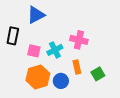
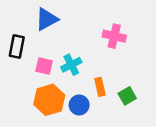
pink cross: (79, 40) -> (114, 36), moved

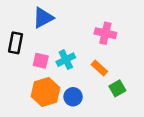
orange rectangle: (100, 87) -> (99, 68), moved, turned -35

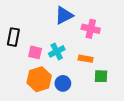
blue triangle: (43, 18) -> (64, 15), moved
orange rectangle: (99, 68) -> (86, 59), turned -32
green square: (117, 88) -> (101, 76), turned 32

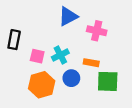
green square: (101, 76) -> (108, 81), size x1.5
blue circle: (63, 83) -> (71, 78), moved

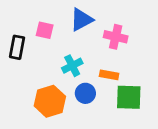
pink square: (37, 56) -> (45, 30), moved

